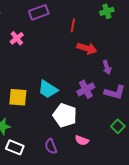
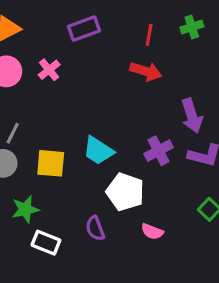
red line: (73, 25) -> (149, 35), moved
red arrow: (87, 48) -> (146, 71), moved
purple arrow: (107, 67) -> (192, 116), size x1.5
purple semicircle: (51, 146) -> (95, 228), moved

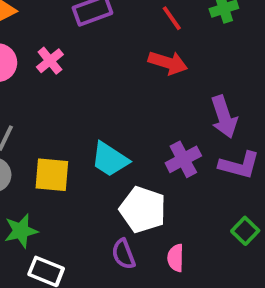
red line: (149, 35) -> (172, 18), turned -45
purple semicircle: (95, 228) -> (123, 254), moved
pink semicircle: (152, 232) -> (176, 258), turned 70

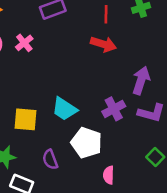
red line: (172, 18) -> (106, 14), turned 36
purple arrow: (224, 117) -> (141, 80), turned -144
purple semicircle: (123, 254) -> (50, 160), moved

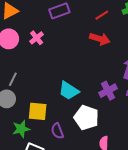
red line: (106, 14) -> (102, 15), turned 56
yellow square: (26, 119) -> (38, 111), moved

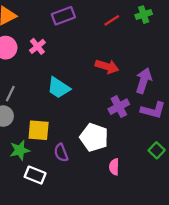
red arrow: (100, 39) -> (107, 66), moved
cyan trapezoid: (69, 91) -> (59, 88), moved

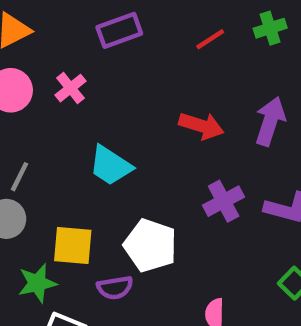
purple arrow: (144, 81) -> (270, 121), moved
white pentagon: (94, 137) -> (150, 245), moved
purple semicircle: (61, 153) -> (115, 288), turned -78

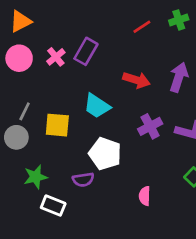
purple rectangle: (119, 30) -> (86, 51), moved, turned -40
cyan trapezoid: (110, 166) -> (97, 106), moved
yellow square: (73, 245) -> (57, 125), moved

